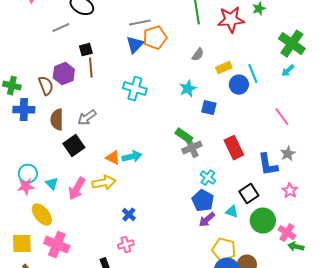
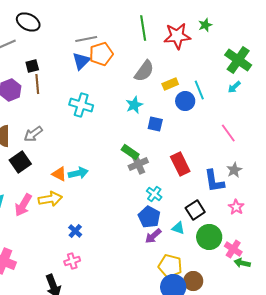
gray semicircle: (198, 55) -> (144, 71), size x1.6

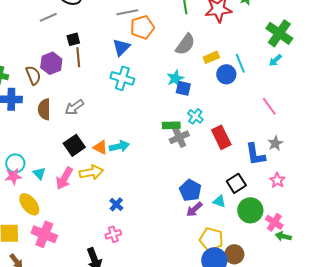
blue triangle: (81, 61) -> (121, 47), moved
blue square: (155, 124) -> (183, 88), moved
green rectangle: (130, 152) -> (171, 125), turned -36
black square: (20, 162) -> (74, 145), moved
cyan cross: (154, 194) -> (195, 116), moved

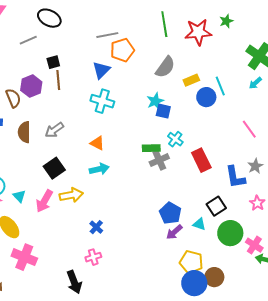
orange triangle: (100, 147) -> (97, 143), moved

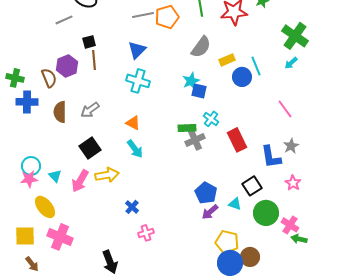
orange pentagon: (122, 50) -> (167, 17), moved
cyan arrow: (99, 169) -> (135, 149), turned 66
pink cross: (93, 257) -> (146, 233), moved

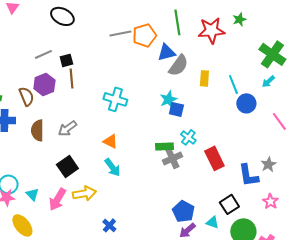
gray line: (64, 20) -> (43, 54), moved
blue triangle: (137, 50) -> (166, 52), moved, turned 30
yellow rectangle: (227, 60) -> (204, 78), turned -63
blue circle: (242, 77) -> (246, 103), moved
pink line: (285, 109) -> (279, 121), moved

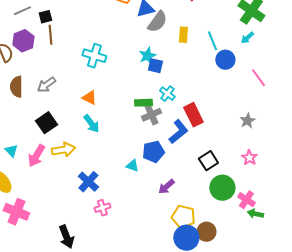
blue L-shape: (248, 175) -> (178, 132), moved, turned -120
blue pentagon: (183, 211) -> (153, 152), moved, turned 30
cyan triangle: (212, 222) -> (132, 166), moved
blue cross: (109, 225) -> (88, 182), size x1.5

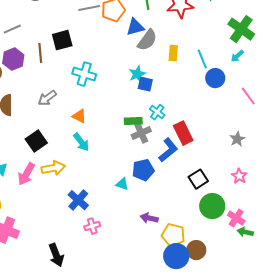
black square: (45, 17) -> (62, 40), moved, size x1.5
gray arrow: (46, 85) -> (47, 98), moved
purple arrow: (166, 187) -> (149, 218), moved, turned 54

